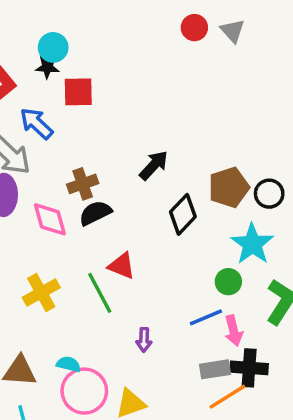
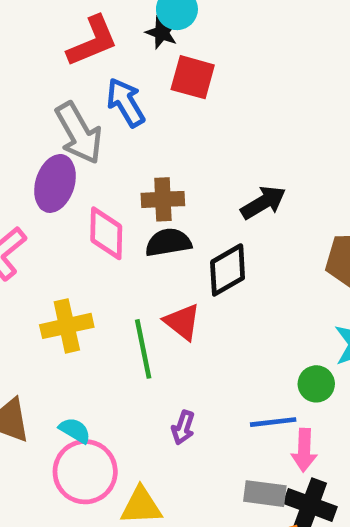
black diamond: (183, 214) -> (228, 270), moved

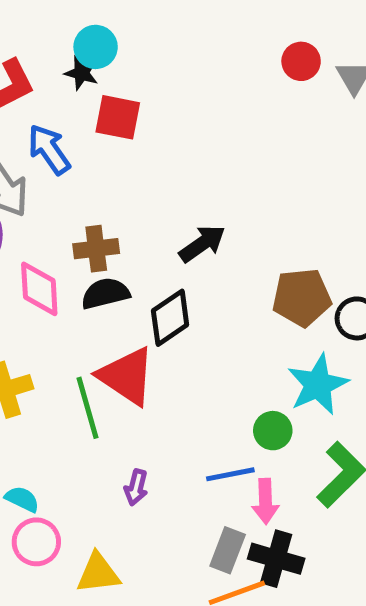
red triangle: (182, 322) -> (127, 376), size x1.5
pink circle: (85, 472) -> (36, 542), size x0.7
gray rectangle: (265, 494) -> (228, 550), turned -72

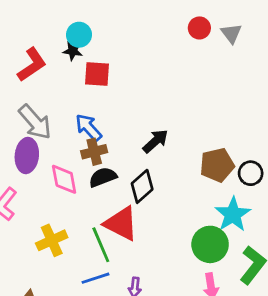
blue arrow: (49, 149) -> (89, 128), moved
green circle: (273, 431) -> (210, 244), size x1.6
blue line: (230, 474) -> (95, 278), moved

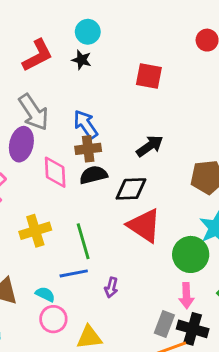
black star: (73, 51) -> (82, 60), moved
red square: (97, 74) -> (149, 76), moved
black diamond: (142, 186) -> (131, 189), turned 32
red triangle: (121, 224) -> (144, 226), moved

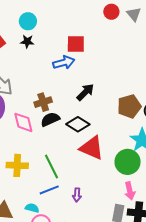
blue arrow: (86, 124) -> (64, 62), moved, turned 120
black diamond: (131, 189) -> (78, 124), turned 45
yellow cross: (35, 231) -> (17, 165), turned 30

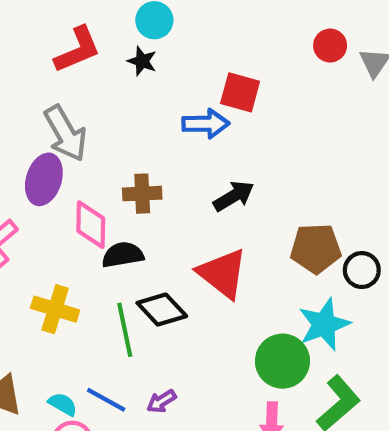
black semicircle: (50, 119) -> (123, 255), moved
black diamond: (78, 124) -> (162, 310), moved
red triangle: (92, 148) -> (223, 273), moved
blue line: (49, 190) -> (106, 400), moved, turned 36
purple arrow: (77, 195) -> (161, 401), turned 40

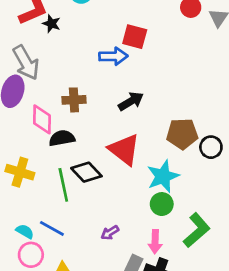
black star: (142, 61) -> (51, 24), moved
cyan star: (324, 324) -> (163, 176), moved
green circle: (282, 361) -> (162, 204), size x0.7
purple arrow: (161, 401) -> (110, 233), moved

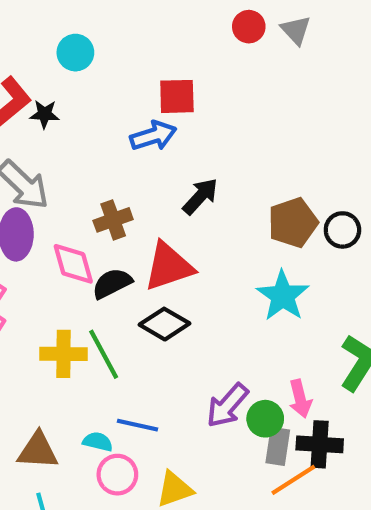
red triangle: (124, 150) -> (169, 266), moved, turned -40
green line: (63, 185) -> (104, 354), moved
green circle: (162, 204) -> (265, 419), moved
purple arrow: (110, 233) -> (227, 405), size x1.6

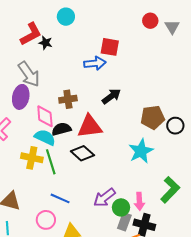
cyan semicircle: (98, 442) -> (45, 137), moved, size x1.5

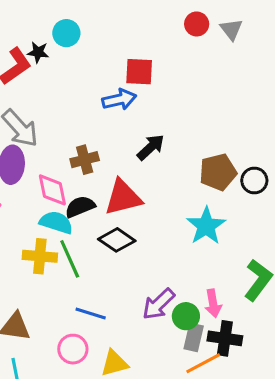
black star: (46, 43) -> (38, 52), moved

